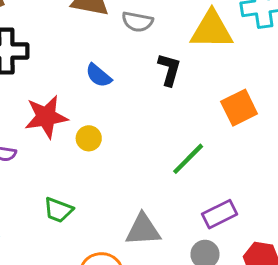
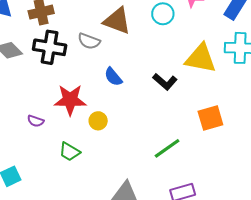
gray semicircle: (137, 22) -> (89, 41), moved
black L-shape: (169, 70) -> (165, 82), turned 105
green trapezoid: (58, 210) -> (70, 152), moved

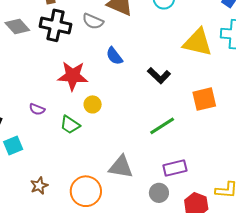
black L-shape: (165, 82) -> (159, 76), moved
purple semicircle: (36, 121) -> (37, 109), moved
yellow circle: (98, 121) -> (93, 104), moved

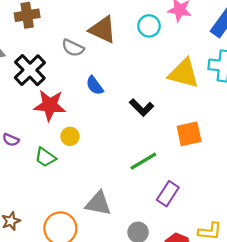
black cross: (55, 25) -> (30, 70), moved, turned 32
purple rectangle: (175, 168) -> (168, 194), moved, turned -45

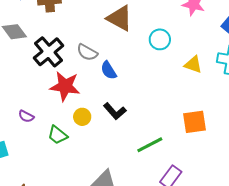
cyan circle: (149, 26) -> (160, 39), moved
gray semicircle: (73, 48) -> (87, 52), moved
yellow triangle: (184, 73) -> (193, 65), size x0.6
black L-shape: (142, 107) -> (115, 111), moved

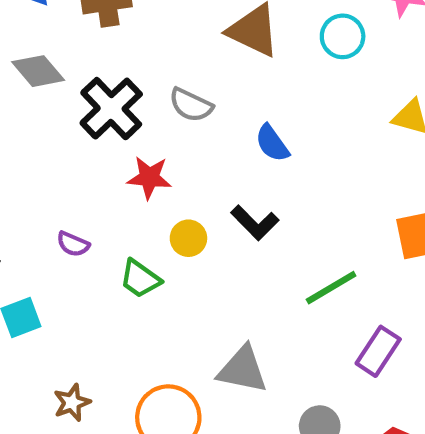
cyan circle: (160, 39) -> (343, 36), moved
blue semicircle: (109, 70) -> (272, 143), moved
red star: (65, 86) -> (149, 177), size x0.7

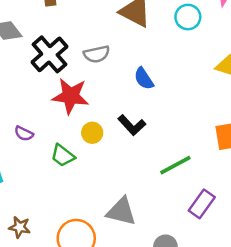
gray semicircle: (191, 105) -> (97, 54), turned -40
red star: (149, 177) -> (70, 96), size x1.4
brown star: (72, 403) -> (20, 227), turned 30

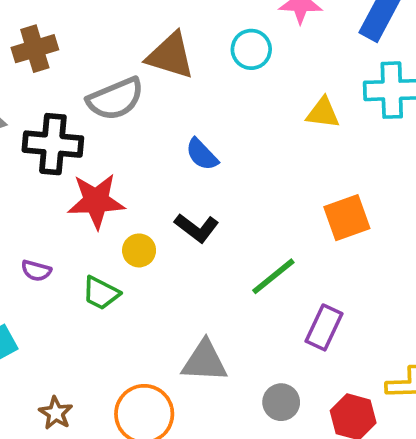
black cross: (49, 54) -> (53, 144), turned -33
gray semicircle: (97, 54) -> (115, 99), moved, size x1.4
brown star: (20, 227) -> (56, 413), turned 30

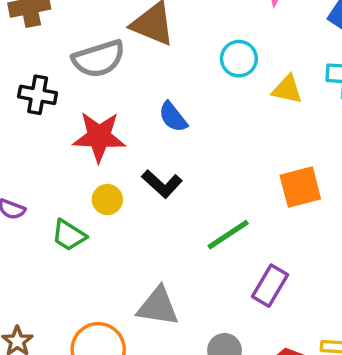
cyan circle: (251, 49) -> (239, 59), moved
black cross: (53, 144) -> (38, 95), size x0.7
red star: (96, 201) -> (99, 137), moved

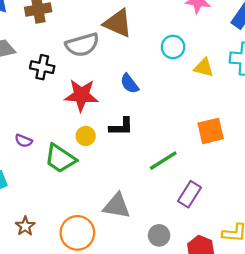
black L-shape: (162, 184) -> (121, 127), turned -45
green trapezoid: (69, 235) -> (60, 158), size x1.4

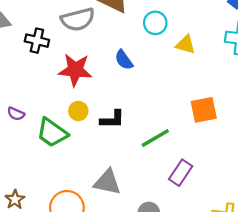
cyan circle: (173, 47) -> (155, 23), moved
yellow triangle: (204, 68) -> (185, 44), moved
black L-shape: (121, 127) -> (112, 119), moved

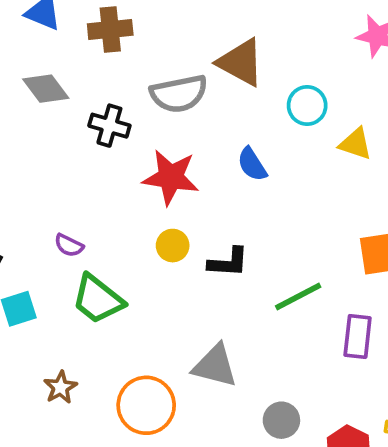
green trapezoid: (52, 133) -> (98, 299), moved
purple rectangle: (181, 173) -> (358, 337), moved, turned -30

